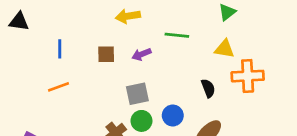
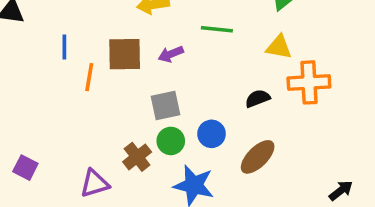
brown square: (106, 54) -> (125, 54), size x1.5
orange line: (58, 87) -> (89, 77), moved, turned -60
black semicircle: (208, 88) -> (258, 98), turned -90

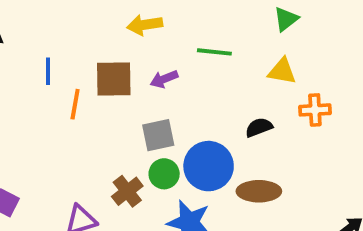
orange cross: (309, 82) -> (315, 110), size x0.7
blue circle: (212, 134) -> (209, 166), size x1.6
brown ellipse: (258, 157) -> (259, 191), turned 45

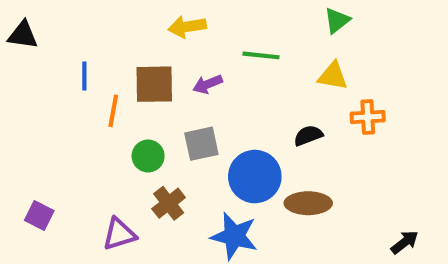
green circle: (164, 174) -> (148, 156), moved

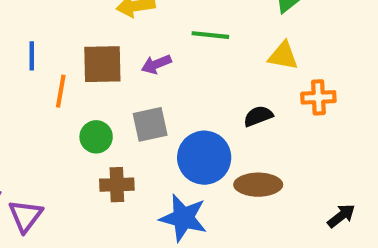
brown cross: (169, 203) -> (117, 185), turned 36
purple triangle: (119, 234) -> (25, 216), moved, turned -36
black arrow: (405, 242) -> (341, 216), moved

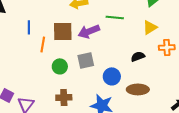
yellow triangle: (283, 56) -> (150, 27), turned -42
purple arrow: (156, 64) -> (89, 31), size x1.5
blue circle: (204, 158) -> (112, 76), size x0.7
brown cross: (117, 185) -> (64, 97), moved

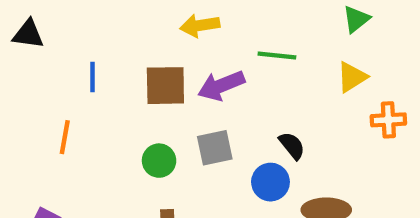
orange line: (43, 44) -> (65, 137), moved
black semicircle: (138, 56) -> (292, 146), moved, turned 72

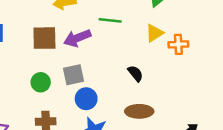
orange cross: (388, 120) -> (178, 44), moved
black semicircle: (292, 146) -> (135, 73), moved
blue circle: (270, 182) -> (86, 99), moved

